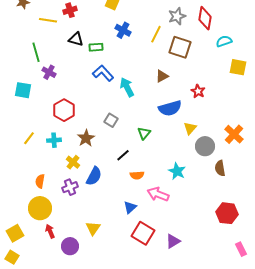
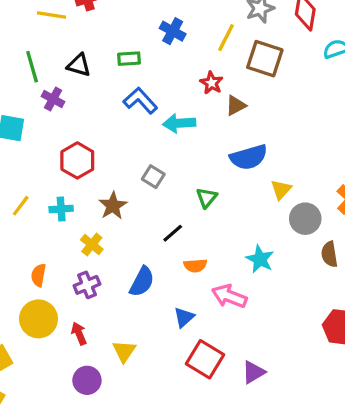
black triangle: (76, 39) -> (79, 65), moved
cyan arrow: (127, 87) -> (179, 123), turned -66
red star: (198, 91) -> (211, 83), moved
blue semicircle: (94, 176) -> (142, 282), moved
red arrow: (50, 231) -> (79, 333), moved

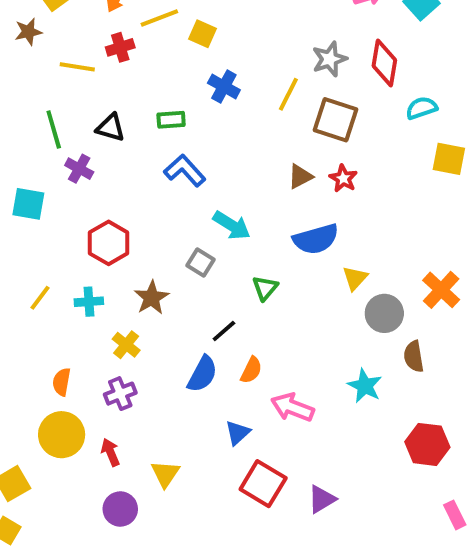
red star: (211, 83) -> (343, 178), moved
cyan arrow: (179, 123) -> (232, 225), moved, turned -144
cyan star: (260, 259) -> (365, 386), moved
orange semicircle: (195, 266) -> (251, 370), turned -60
blue semicircle: (142, 282) -> (202, 374), moved

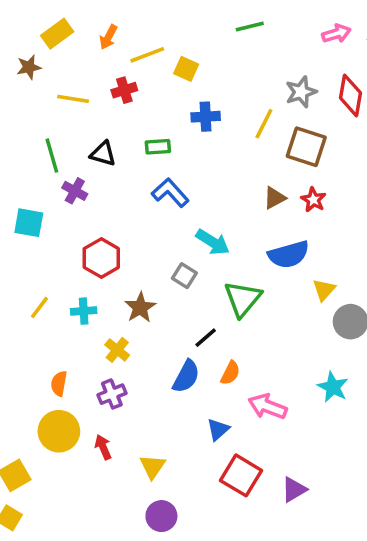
red cross: (120, 47) -> (124, 90), moved
blue cross: (224, 86) -> (206, 117), turned -32
green triangle: (265, 288) -> (243, 299), size x1.6
purple circle: (120, 509) -> (161, 516), moved

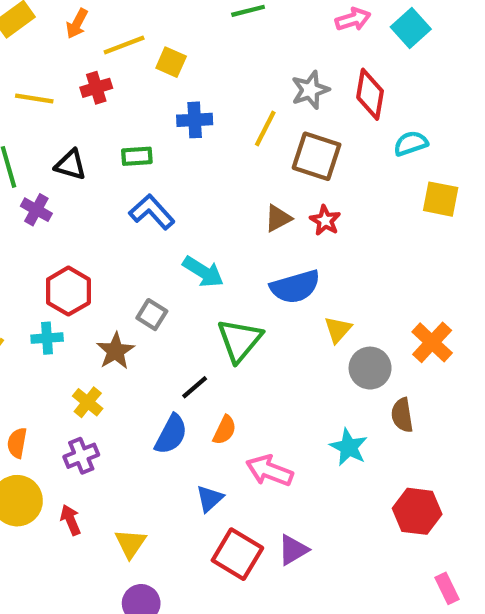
gray square: (184, 276) -> (152, 315), moved
cyan cross: (84, 311) -> (47, 338), moved
purple triangle: (294, 490) -> (293, 550), moved

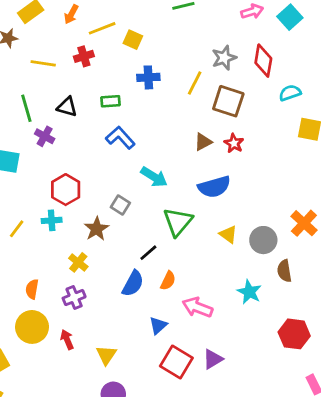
yellow triangle: (338, 330) -> (228, 234), moved, turned -36

